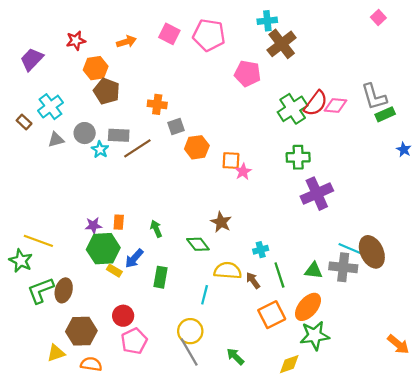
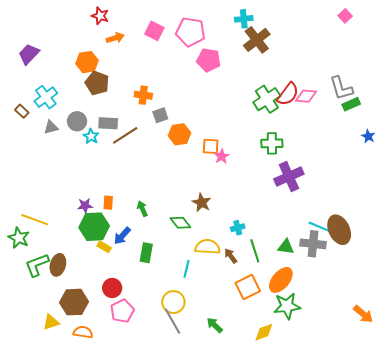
red star: (76, 41) -> (100, 16), moved, turned 30
pink pentagon: (247, 74) -> (209, 60), moved

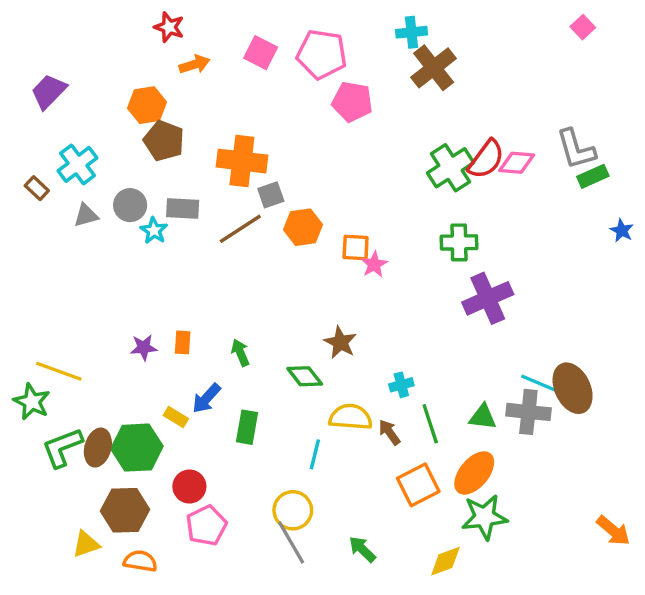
orange cross: (143, 95) -> (242, 161), size x1.6
brown line: (125, 135) -> (240, 229), moved
green hexagon: (94, 227) -> (137, 448), moved

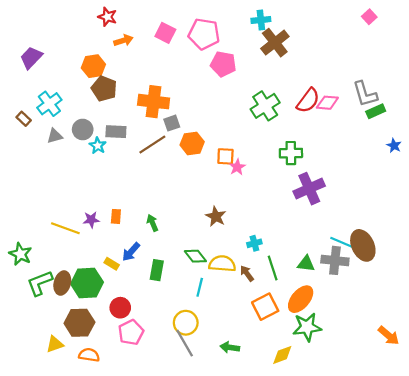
green cross: (450, 168) -> (265, 106), moved
yellow line: (59, 371) -> (65, 228), moved
green diamond: (305, 376) -> (195, 256), moved
green arrow: (362, 549) -> (230, 347), turned -36

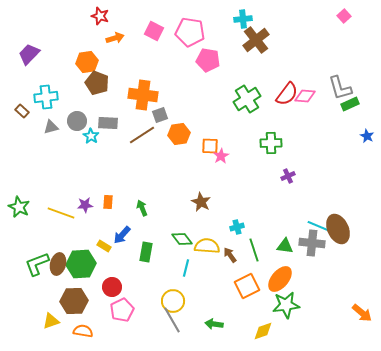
cyan cross: (49, 104) -> (46, 97), turned 30
purple cross: (309, 189) -> (288, 176), size x0.5
green star: (20, 254) -> (19, 207), moved

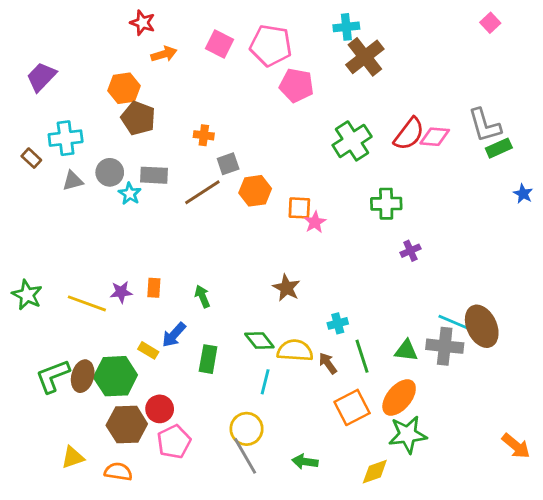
orange cross: (143, 95) -> (204, 135), size x0.5
brown hexagon: (74, 301) -> (127, 425), moved

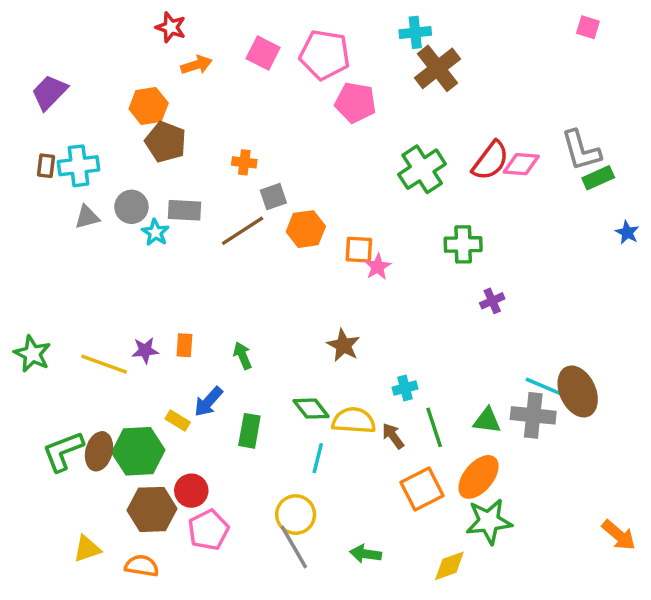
pink square: (490, 23) -> (588, 27), turned -30
brown rectangle: (31, 158) -> (46, 166), moved, turned 54

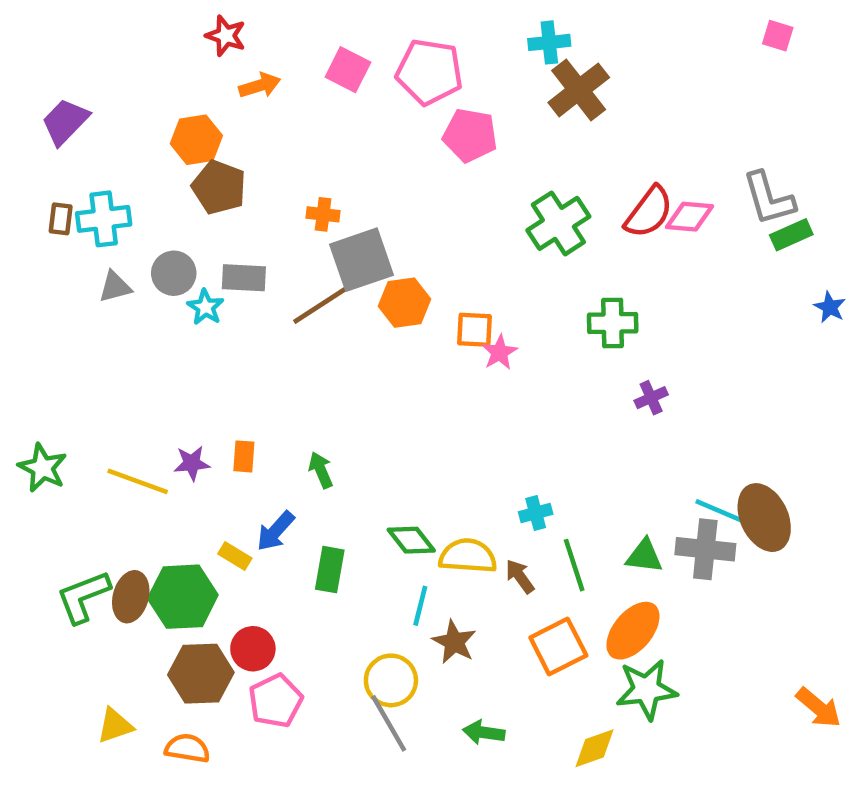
gray square: (273, 197) -> (362, 260), size x1.8
brown star: (343, 345) -> (454, 642), moved

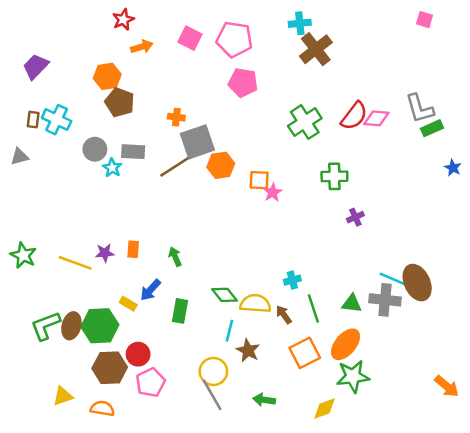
red star: (226, 36) -> (123, 20), turned 30
pink pentagon: (470, 135) -> (243, 83), moved
cyan cross: (104, 219) -> (57, 120), turned 32
gray triangle: (115, 287) -> (20, 157), moved

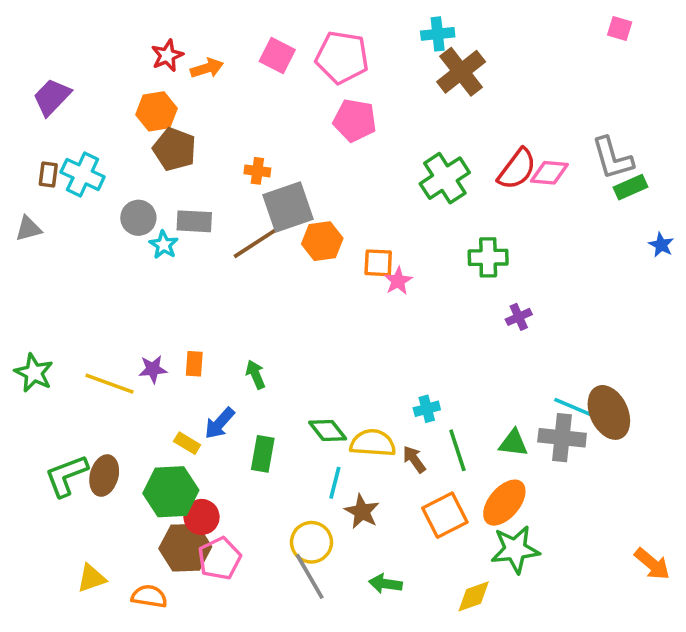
red star: (123, 20) -> (167, 56), moved
green hexagon: (100, 326) -> (171, 492), moved
brown hexagon: (110, 368) -> (185, 548), moved

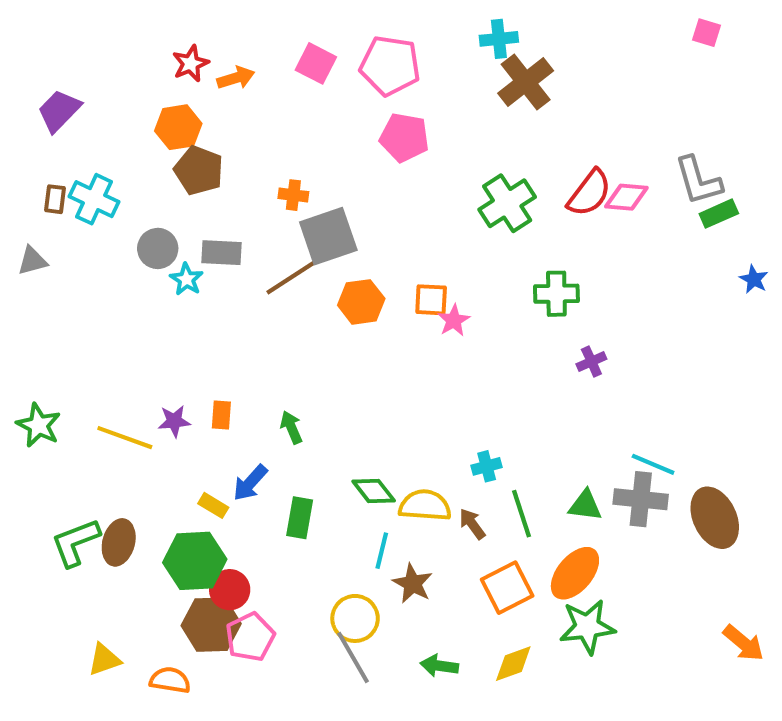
orange hexagon: (322, 241) -> (361, 302), moved
brown ellipse: (609, 412) -> (715, 518), moved
yellow diamond: (474, 596) -> (513, 664), moved

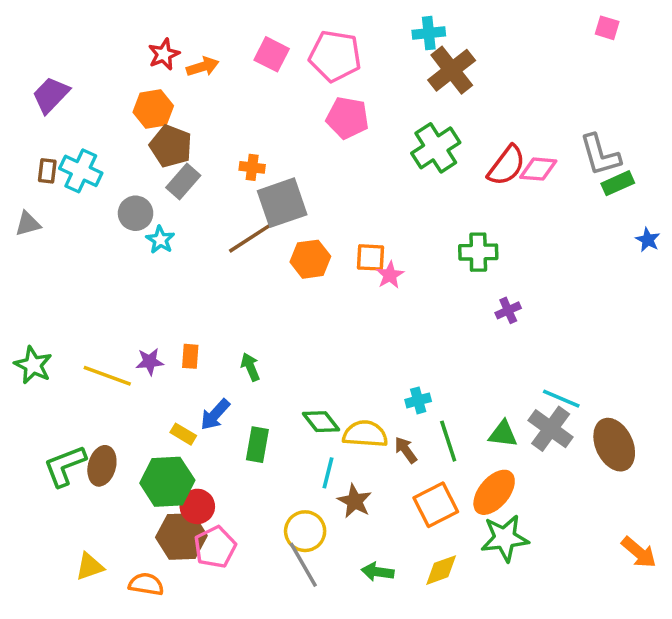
green cross: (507, 203) -> (436, 148), moved
gray rectangle: (221, 253) -> (183, 181), moved, turned -52
gray cross: (641, 499) -> (551, 429), turned 30

